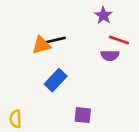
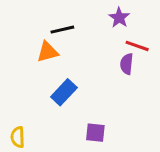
black line: (56, 40) -> (62, 30), moved
purple semicircle: (110, 56) -> (127, 64), turned 96

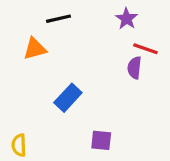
black line: (62, 30) -> (59, 19), moved
orange triangle: (48, 52) -> (35, 49), moved

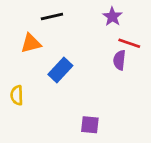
blue rectangle: (68, 98) -> (60, 70), moved
yellow semicircle: (19, 145) -> (17, 95), moved

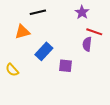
yellow semicircle: (17, 95) -> (12, 70), turned -40
purple square: (90, 125) -> (66, 66), moved

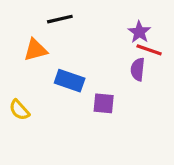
purple star: (82, 12) -> (139, 32), moved
blue rectangle: (44, 51) -> (70, 81), turned 66

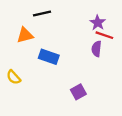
purple square: (104, 103) -> (78, 92), moved, turned -35

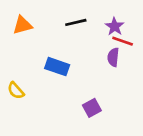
black line: (42, 14) -> (76, 22), moved
orange triangle: (25, 35) -> (22, 25), moved

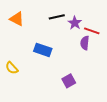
orange triangle: (22, 25) -> (17, 19), turned 42
purple star: (115, 26) -> (75, 23), moved

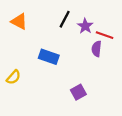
black line: (57, 17) -> (65, 19), turned -49
yellow semicircle: (12, 68) -> (13, 77), turned -96

